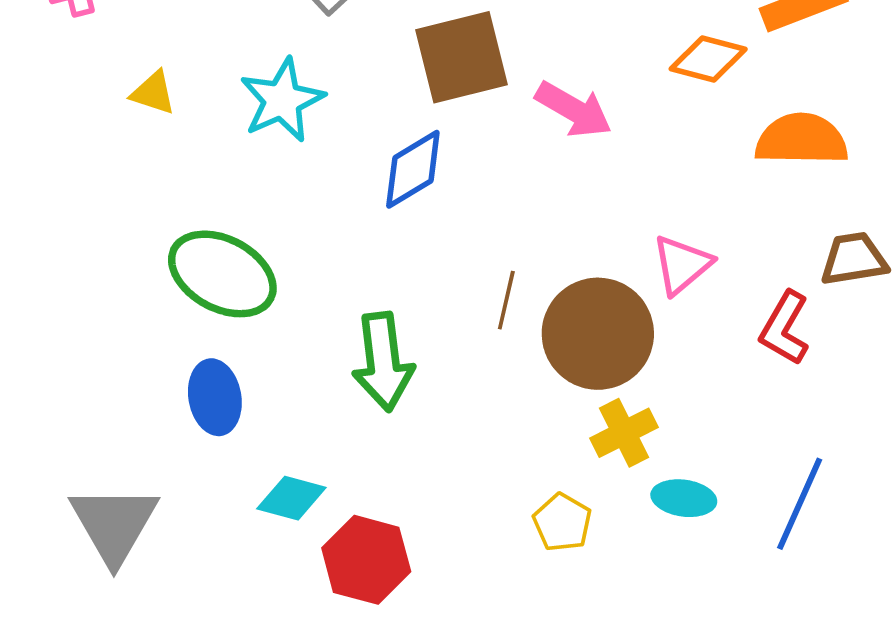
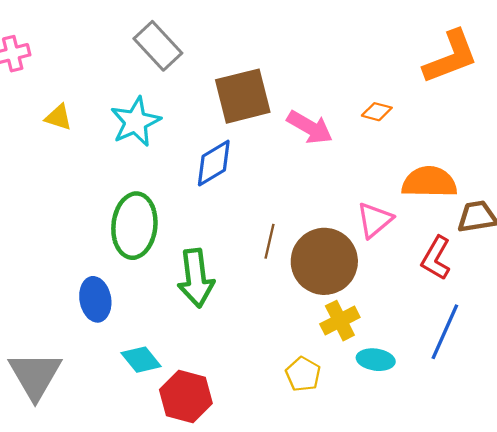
orange diamond: (708, 59) -> (377, 112), moved, size x0.7
orange semicircle: (802, 139) -> (429, 182), moved
green ellipse: (222, 274) -> (134, 226), moved, turned 68
cyan diamond: (291, 498) -> (141, 360), turned 36
blue line: (800, 504) -> (445, 332), moved

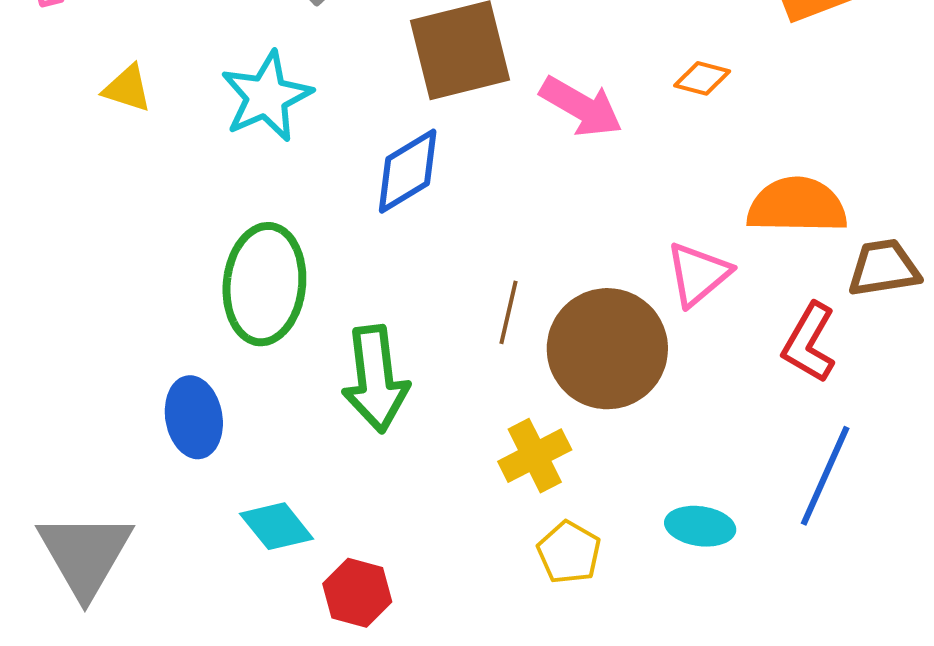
yellow cross: (340, 321) -> (535, 456), moved
red hexagon: (186, 397) -> (357, 593), size x0.7

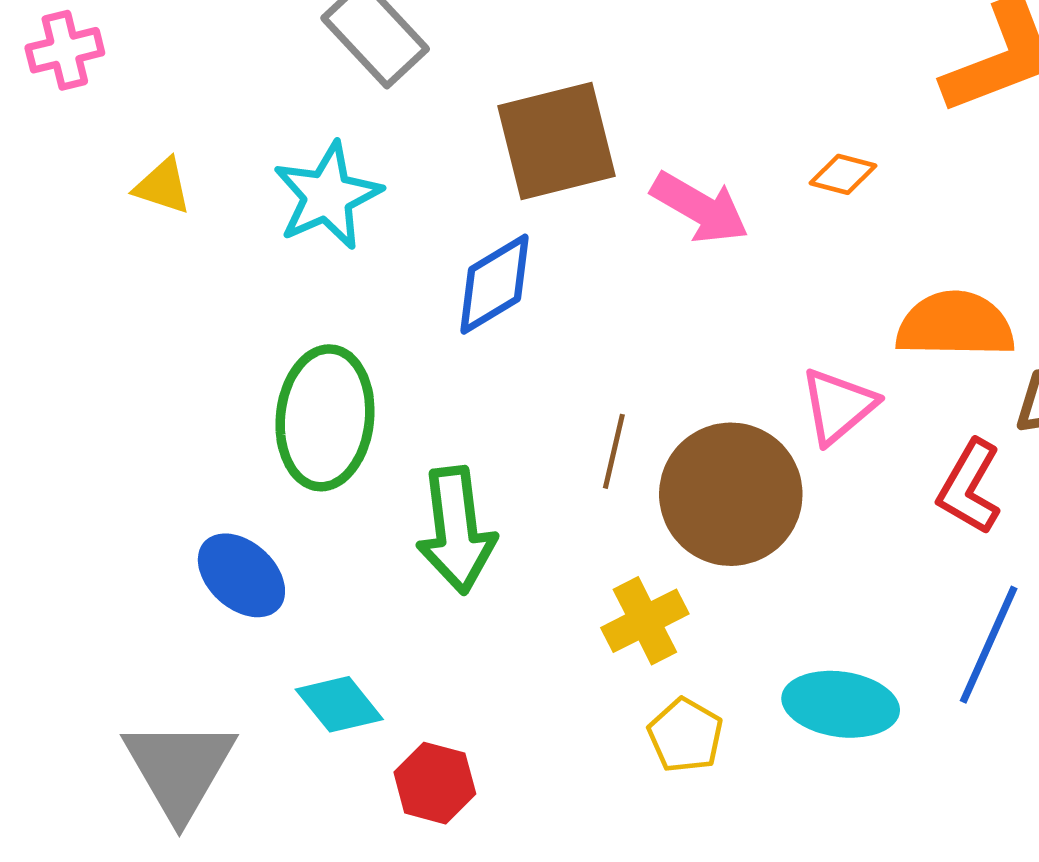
blue ellipse: (194, 417) -> (241, 575), turned -38
cyan ellipse: (700, 526) -> (841, 704), size x1.4
gray triangle: (85, 554) -> (179, 769), moved

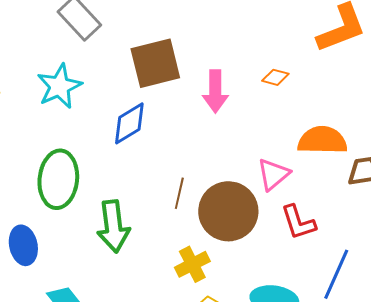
pink arrow: (700, 208) -> (215, 91), turned 60
red L-shape: (970, 487) -> (298, 222), moved, turned -48
blue ellipse: (241, 575) -> (23, 245), turned 36

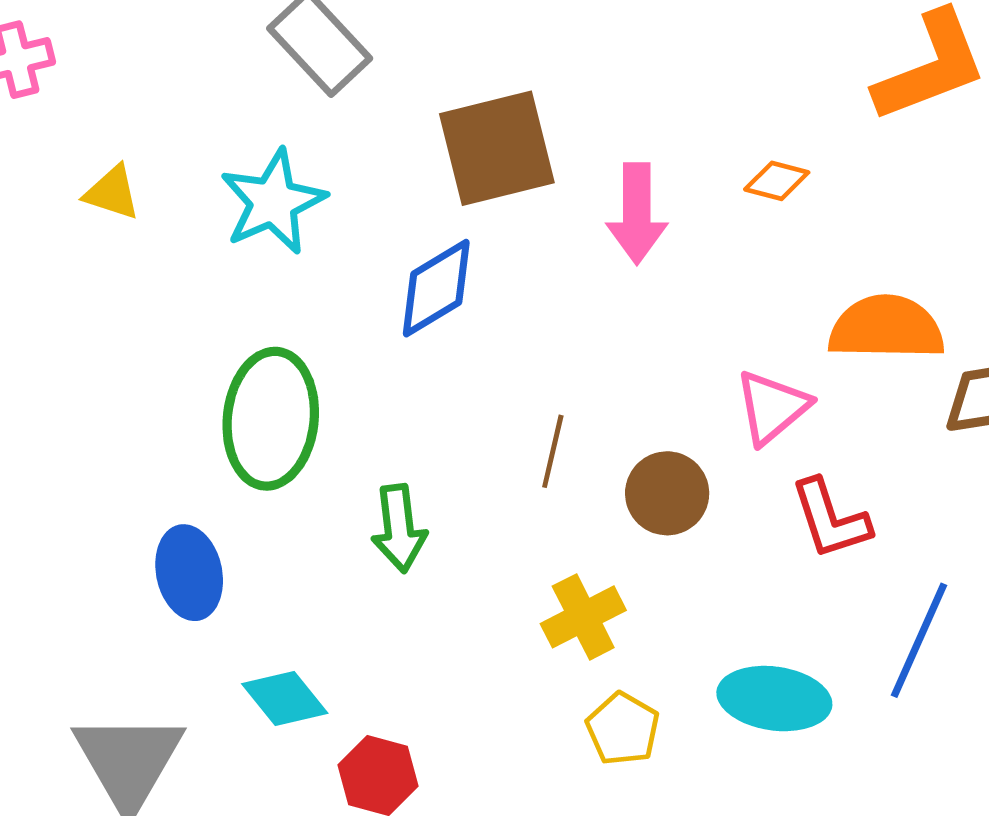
brown circle: (228, 211) -> (667, 493), size x0.6
green arrow: (113, 226) -> (399, 528), size x0.7

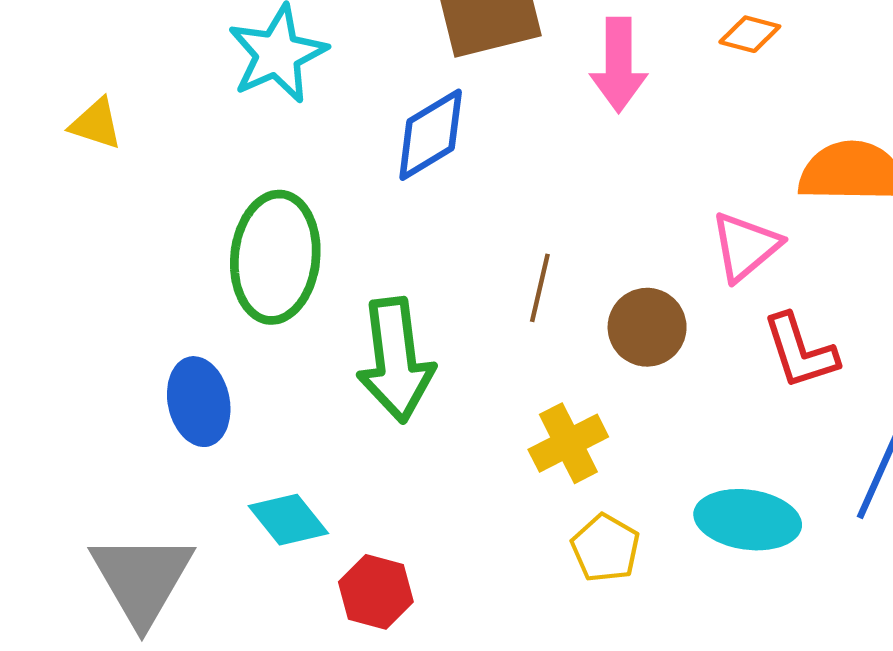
yellow triangle: (112, 193) -> (96, 124), moved
green arrow: (399, 528) -> (396, 360), size x1.5

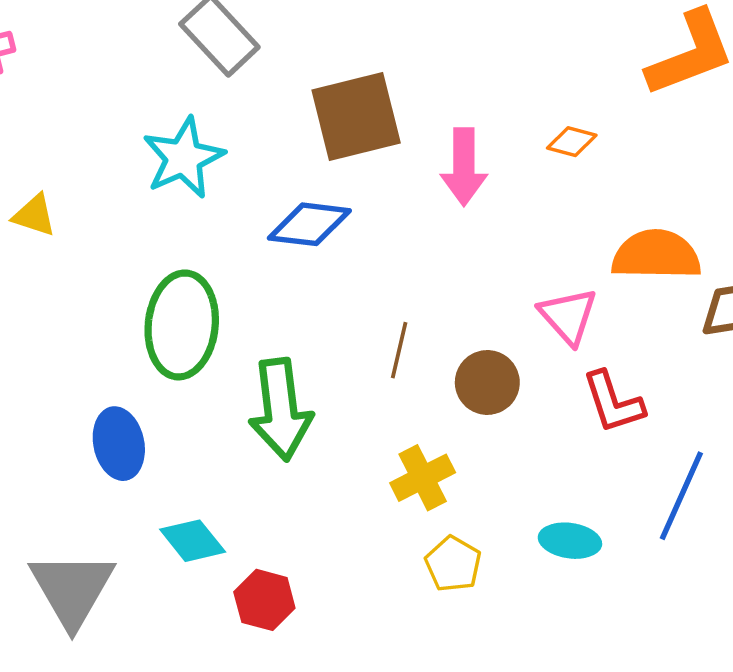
blue diamond: (431, 135) -> (309, 224), turned 38
pink triangle: (745, 246) -> (568, 316), turned -32
cyan ellipse: (748, 520) -> (570, 541), size x0.7

